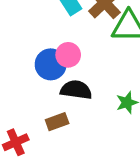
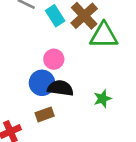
blue circle: (51, 64) -> (42, 83), moved

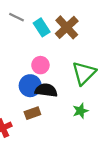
green triangle: (104, 35) -> (84, 73), moved, turned -45
green star: (102, 99) -> (80, 111), moved

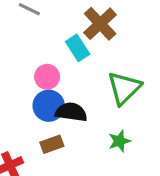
cyan rectangle: (42, 27) -> (78, 48), moved
pink circle: (40, 65) -> (47, 77), moved

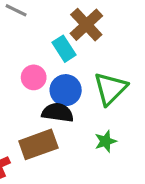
blue circle: (49, 106) -> (66, 90), moved
brown rectangle: (52, 144) -> (38, 144), size x1.6

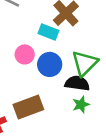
cyan rectangle: (64, 49) -> (48, 32), turned -36
black semicircle: (58, 113) -> (77, 83), moved

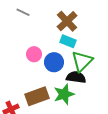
cyan rectangle: (48, 32) -> (68, 41), moved
green star: (81, 104) -> (64, 94), moved, size x1.5

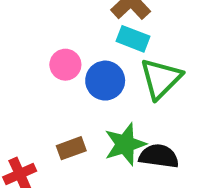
black semicircle: (76, 77) -> (159, 156), moved
brown rectangle: (37, 96) -> (71, 148), size x0.6

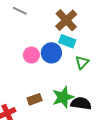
green triangle: (161, 79) -> (82, 62), size x0.6
blue circle: (105, 81) -> (51, 53), moved

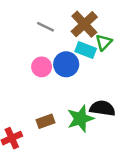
gray line: (20, 11) -> (45, 27), moved
green triangle: (82, 62) -> (104, 42), moved
black semicircle: (81, 103) -> (102, 108), moved

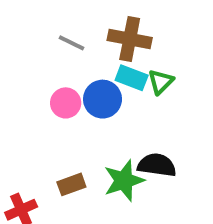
brown cross: (84, 24) -> (130, 39), turned -36
green triangle: (104, 42) -> (161, 82), moved

